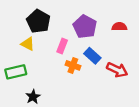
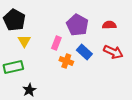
black pentagon: (38, 21) -> (14, 20), moved
yellow triangle: (28, 44) -> (24, 41), turned 32
red arrow: (117, 70) -> (113, 52), moved

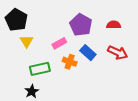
pink rectangle: (56, 43) -> (59, 43), turned 40
green rectangle: (13, 67) -> (40, 69), moved

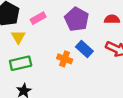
pink rectangle: (59, 43) -> (38, 18), moved
green rectangle: (40, 69) -> (21, 63), moved

